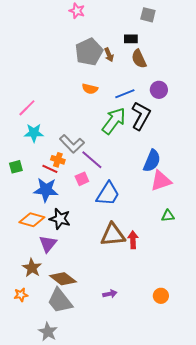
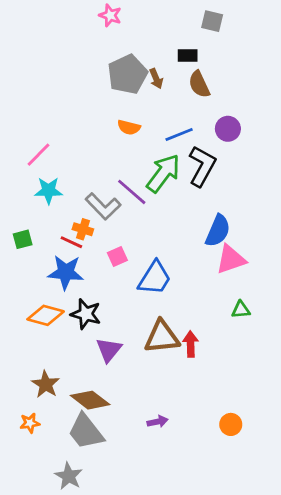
purple line: (92, 160) -> (132, 192), moved
purple triangle: (48, 244) -> (109, 350), moved

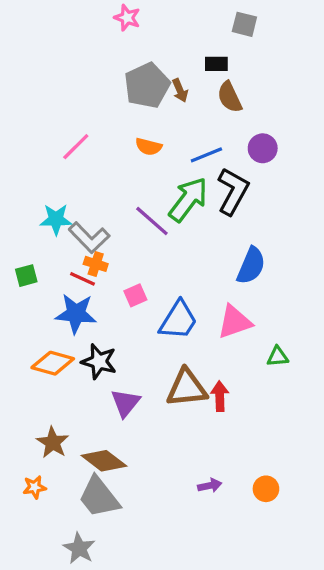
pink line: (38, 155) -> (76, 147), moved
gray L-shape: (103, 206) -> (89, 238), moved
pink triangle: (231, 259) -> (235, 322), moved
purple arrow: (158, 422) -> (210, 486), moved

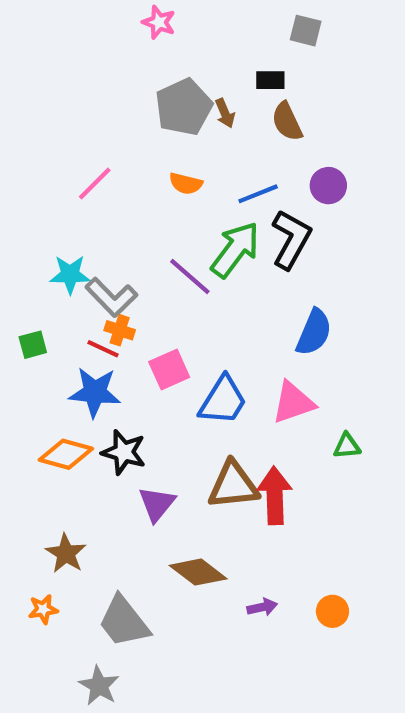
pink square: (135, 295) -> (169, 369), size x1.4
red arrow: (220, 396) -> (275, 496), size x1.5
brown diamond: (104, 461) -> (198, 572), moved

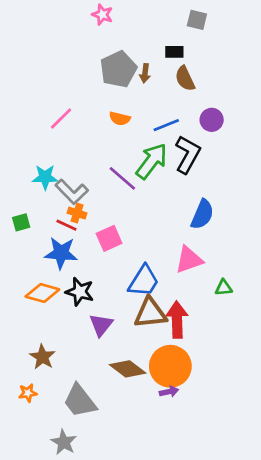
brown arrow: (225, 113) -> (145, 73), turned 30
blue trapezoid: (223, 401) -> (144, 281), moved
orange circle: (332, 611) -> (170, 366), moved, size x2.0

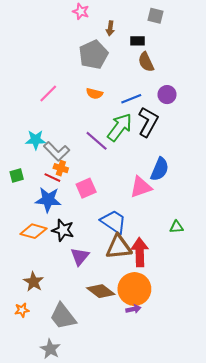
brown arrow: (145, 73) -> (110, 28), moved
pink triangle: (189, 260) -> (141, 187), moved
blue trapezoid: (144, 281) -> (113, 222), turned -88

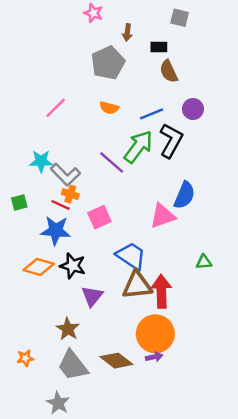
brown star: (33, 282) -> (68, 329), moved
brown diamond: (101, 291) -> (116, 361), moved

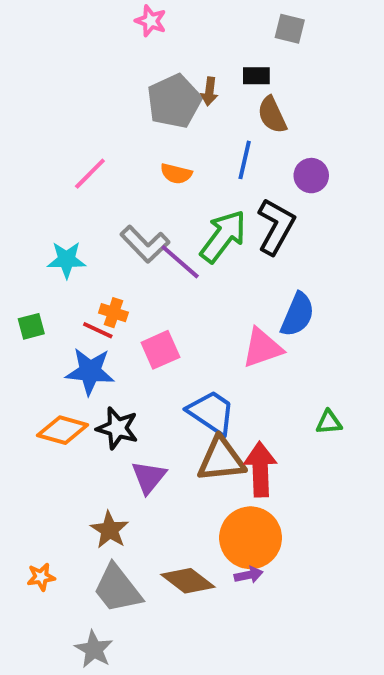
brown arrow: (127, 32) -> (209, 91), moved
blue line: (152, 114) -> (245, 160), moved, turned -55
gray L-shape: (65, 175) -> (145, 244), moved

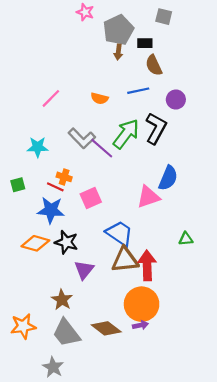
gray pentagon: (174, 101) -> (118, 30), moved
blue line: (245, 160) -> (138, 91), turned 65
orange star: (41, 577) -> (23, 326), size x1.6

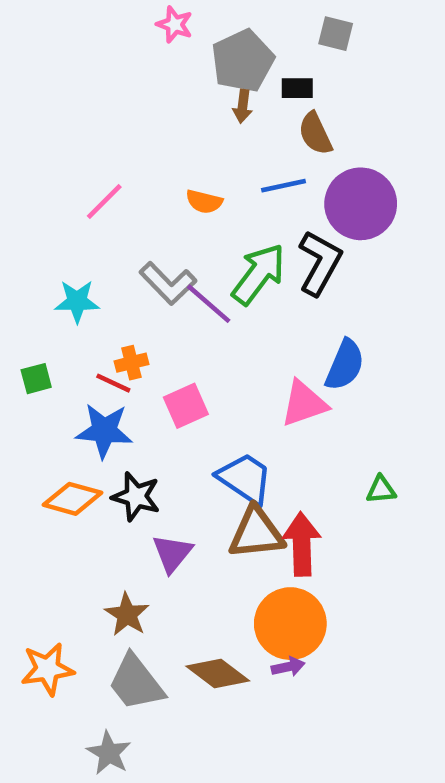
purple circle: (176, 100) -> (361, 204), size x1.8
orange cross: (64, 177) -> (131, 363), turned -32

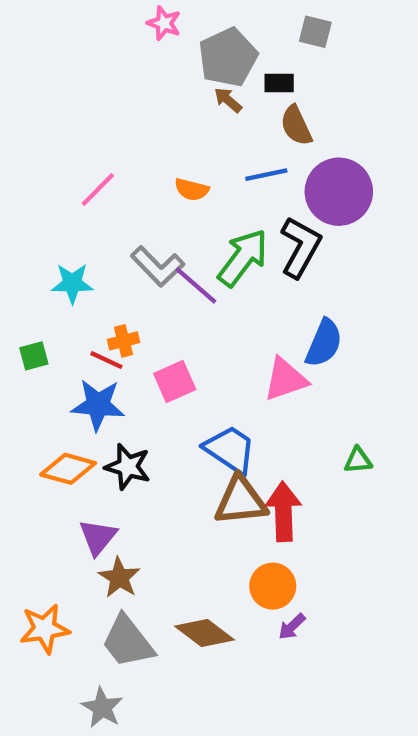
brown arrow: (243, 106) -> (228, 100), turned 124
purple triangle: (172, 553) -> (98, 537), moved
orange circle: (290, 624) -> (273, 586), size x0.7
purple arrow: (288, 667) -> (292, 627), moved, turned 148

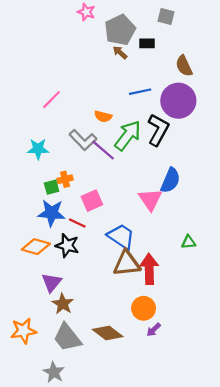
brown semicircle: (296, 126) -> (184, 66), moved
orange semicircle: (192, 190) -> (103, 116), moved
green square: (34, 356) -> (52, 187), moved
red line: (106, 360) -> (77, 223), moved
pink triangle: (286, 379) -> (150, 199), turned -45

